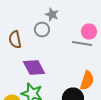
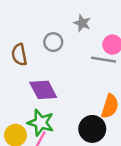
gray star: (52, 14) -> (82, 23), moved

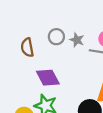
gray star: (82, 23) -> (77, 40), moved

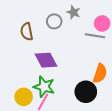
gray star: (77, 40) -> (74, 12), moved

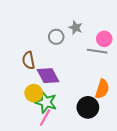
brown semicircle: (27, 32) -> (29, 60), moved
yellow circle: (24, 97) -> (34, 93), moved

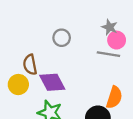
gray star: (76, 28) -> (110, 27), moved
yellow circle: (34, 93) -> (18, 85), moved

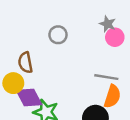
gray line: (108, 54) -> (106, 77), moved
purple diamond: (52, 82) -> (29, 98), moved

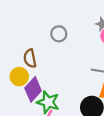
purple diamond: (29, 98) -> (33, 89), turned 70

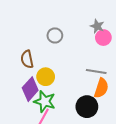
yellow circle: (19, 77) -> (46, 77), moved

